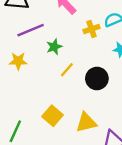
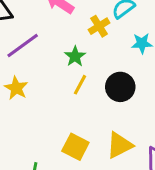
green star: (54, 47) -> (75, 56), moved
yellow star: (18, 61) -> (16, 88), turned -30

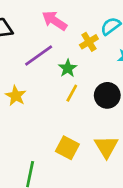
purple line: (23, 46) -> (39, 56), moved
yellow triangle: (120, 145) -> (106, 147), turned -35

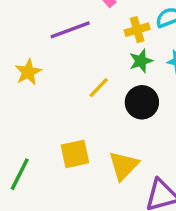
green star: (68, 68) -> (141, 61), moved
yellow square: (67, 148) -> (75, 154), turned 35

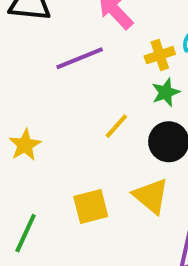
yellow star: (28, 72) -> (25, 145), moved
yellow triangle: (124, 166) -> (151, 196), moved, turned -32

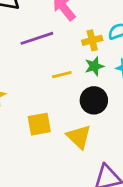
yellow line: (116, 126) -> (62, 75), moved, turned 30
yellow square: (91, 207) -> (39, 124), moved

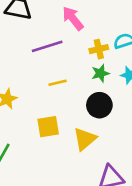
yellow line: (62, 75) -> (58, 83), moved
yellow triangle: (79, 137) -> (85, 139), turned 35

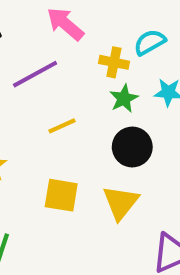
yellow cross: (99, 49) -> (114, 62), turned 36
yellow square: (48, 127) -> (61, 195), turned 30

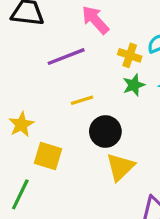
black circle: (132, 147) -> (105, 132), moved
yellow square: (61, 195) -> (48, 156), moved

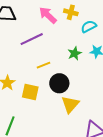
yellow cross: (130, 55) -> (71, 12), moved
yellow square: (48, 156) -> (30, 92), moved

